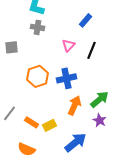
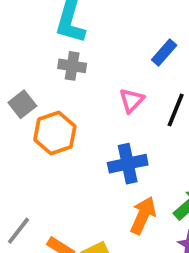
gray square: (12, 47) -> (22, 104), turned -32
orange hexagon: (38, 76) -> (55, 133), moved

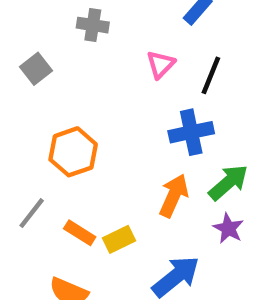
orange hexagon: (55, 133) -> (73, 152), moved
blue cross: (128, 164) -> (191, 132), moved

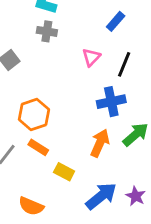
purple star: (228, 228) -> (136, 196), moved
orange rectangle: (80, 233) -> (38, 147), moved
yellow rectangle: (119, 239) -> (64, 172), turned 54

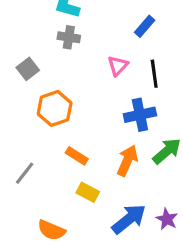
black line: (124, 64) -> (154, 74), turned -30
orange hexagon: (34, 114) -> (55, 108), moved
orange rectangle: (38, 147) -> (77, 156), moved

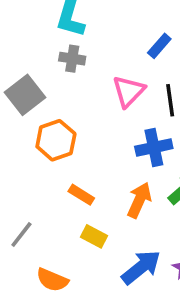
pink triangle: (118, 66) -> (128, 91), size x1.4
gray square: (28, 69) -> (25, 95), size x1.5
gray line: (25, 173) -> (21, 235), moved

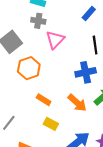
pink triangle: (128, 91) -> (55, 40), moved
orange arrow: (139, 200) -> (77, 103), turned 108

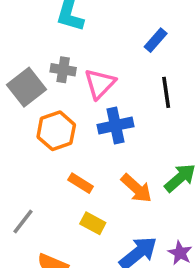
gray cross: (38, 21) -> (63, 70), moved
blue cross: (86, 72) -> (115, 126), moved

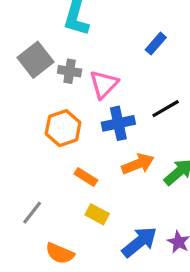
gray square: (27, 87) -> (35, 60), moved
black line: (166, 92) -> (166, 109), moved, turned 68
orange arrow: (136, 188) -> (138, 164), moved, turned -64

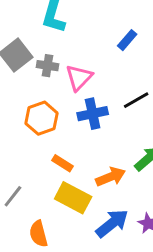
orange arrow: (138, 164) -> (111, 177), moved
yellow rectangle: (97, 214) -> (73, 198), size x1.6
orange semicircle: (60, 253) -> (38, 234), turned 52

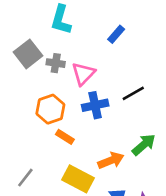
blue rectangle: (127, 40) -> (116, 34), moved
orange rectangle: (63, 163) -> (65, 137), moved

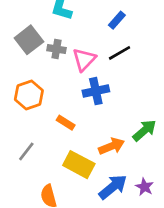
black line: (133, 93) -> (119, 53), moved
orange hexagon: (50, 109) -> (29, 95), moved
gray line: (25, 178) -> (26, 151), moved

